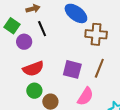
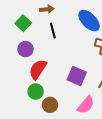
purple circle: (24, 42) -> (25, 49), moved
red semicircle: (33, 69) -> (38, 69), turned 135

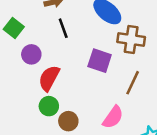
green square: (23, 23) -> (14, 28), moved
purple square: (77, 76) -> (100, 61), moved

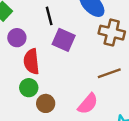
purple square: (100, 61) -> (64, 40), moved
red semicircle: (49, 78) -> (31, 62), turned -40
brown line: (133, 83) -> (109, 73), turned 40

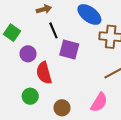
green circle: (29, 88) -> (30, 96), moved

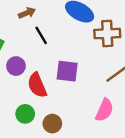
purple square: (69, 49) -> (67, 71), moved
brown circle: (62, 108) -> (52, 124), moved

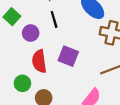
purple circle: (16, 66) -> (31, 33), moved

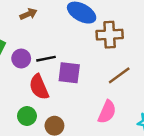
black line: (54, 19) -> (46, 59), moved, turned -70

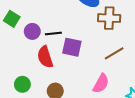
green circle: (27, 116) -> (22, 84), moved

